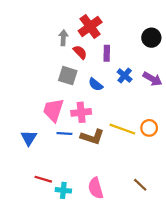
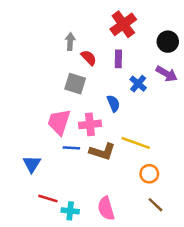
red cross: (90, 27) -> (123, 24), moved
purple arrow: (152, 79) -> (167, 74), moved
blue semicircle: (96, 84) -> (113, 103), moved, turned -152
orange circle: (149, 128) -> (149, 174), moved
blue triangle: (29, 138) -> (32, 164), moved

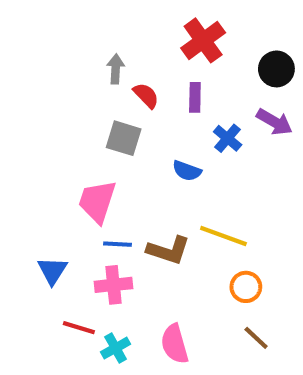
blue semicircle: (113, 103) -> (187, 171), turned 133
pink cross: (90, 124) -> (113, 285), moved
cyan cross: (70, 211) -> (116, 348), turned -35

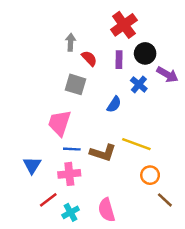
black circle: (276, 69) -> (145, 53), moved
blue semicircle: (187, 171) -> (114, 104), turned -77
red line: (79, 328) -> (48, 200), turned -54
brown line: (256, 338) -> (165, 200), moved

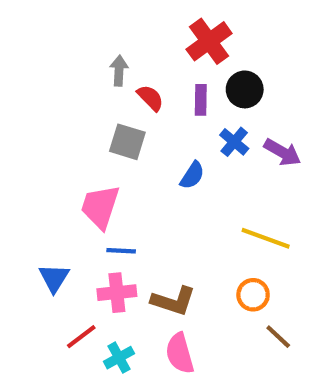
purple arrow: (167, 75) -> (282, 152), moved
yellow line: (136, 144) -> (266, 238), moved
brown L-shape: (103, 153) -> (173, 301), moved

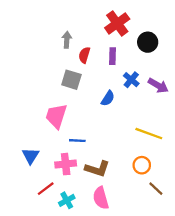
black circle: (245, 89) -> (148, 42), moved
red semicircle: (150, 98) -> (84, 55), turned -119
blue line: (121, 251) -> (77, 141), moved

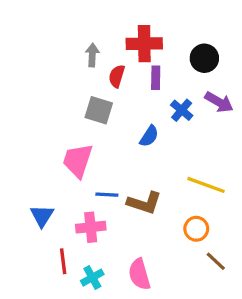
red cross: (117, 23) -> (144, 44), moved, turned 35
purple arrow: (158, 86) -> (219, 102), moved
brown L-shape: (97, 169) -> (144, 203), moved
red line: (46, 189) -> (63, 261), turned -60

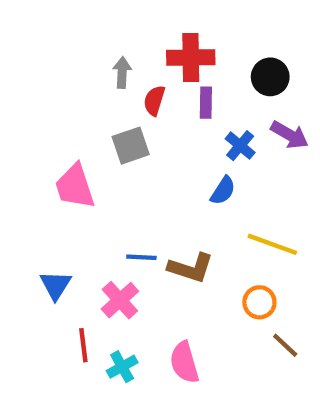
gray square: (99, 110) -> (131, 146), turned -36
blue semicircle: (149, 136) -> (223, 191), moved
pink trapezoid: (78, 161) -> (75, 186), moved, turned -36
pink cross: (91, 227) -> (120, 300), turned -36

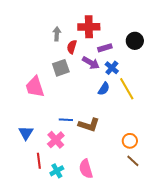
black circle: (270, 77) -> (135, 41), moved
purple rectangle: (206, 103) -> (105, 48), moved, turned 72
purple arrow: (290, 135) -> (91, 63), moved
yellow line: (272, 244) -> (127, 89), moved, turned 40
orange circle: (259, 302) -> (130, 141), moved

